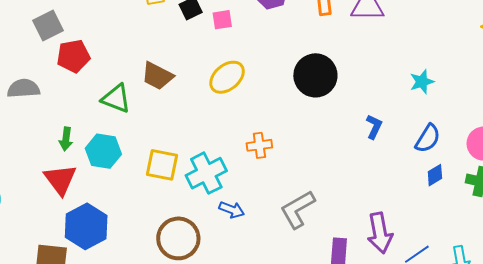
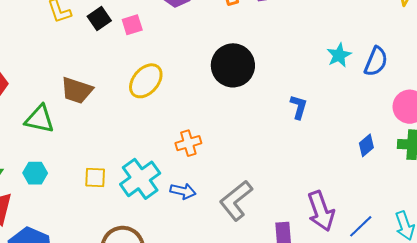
blue semicircle: (428, 138) -> (376, 61), moved
cyan hexagon: (103, 151) -> (35, 173), size x0.7
yellow square: (162, 165) -> (95, 177), size x0.7
blue arrow: (232, 210) -> (183, 191), moved

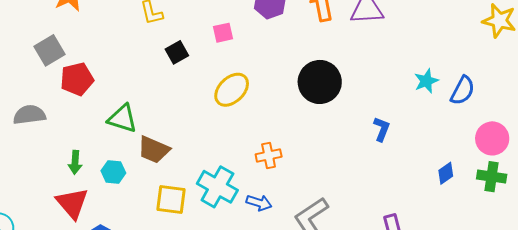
black square: (99, 19) -> (177, 52), moved
brown trapezoid: (77, 90) -> (154, 150), moved
yellow square: (95, 177) -> (171, 200), moved, size x1.4
cyan cross: (140, 179) -> (217, 187), turned -30

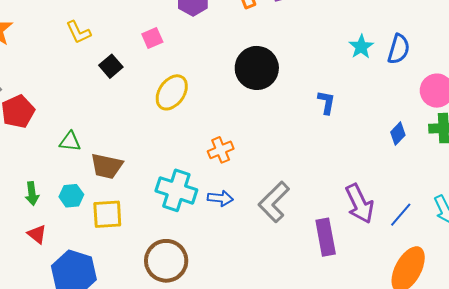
green triangle: (122, 119) -> (70, 142), size x0.7
yellow square: (171, 200) -> (107, 214), moved
red triangle: (72, 203) -> (37, 234), size x0.6

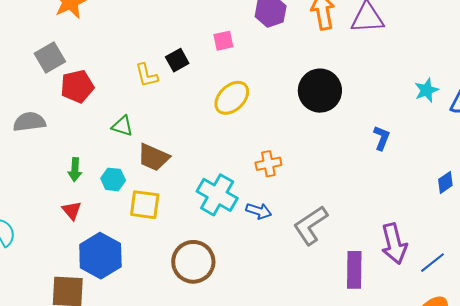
yellow L-shape: (78, 32) -> (147, 75), moved

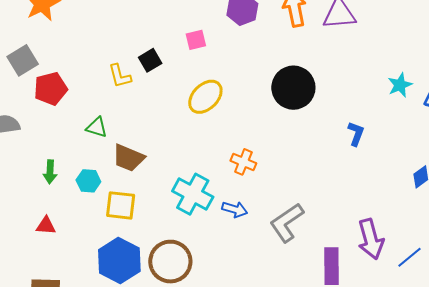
orange cross: (268, 164) -> (243, 162), turned 35
red triangle: (72, 210) -> (46, 226), moved, turned -45
blue hexagon: (100, 256) -> (119, 261), moved

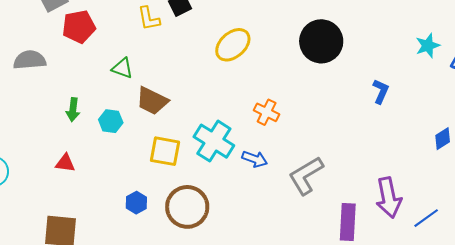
yellow square: (121, 205) -> (165, 151), moved
blue hexagon: (119, 261) -> (136, 203), size x0.5

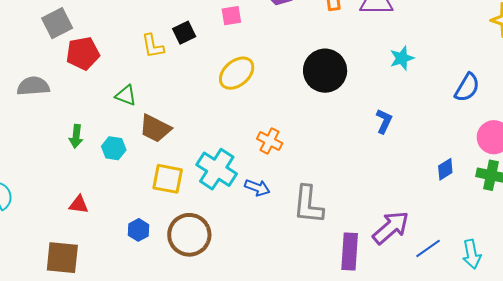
cyan star: (428, 46) -> (402, 58), moved
red triangle: (65, 163) -> (79, 204), moved
gray L-shape: (306, 176) -> (308, 205), turned -54
purple arrow: (389, 198) -> (391, 228), turned -120

